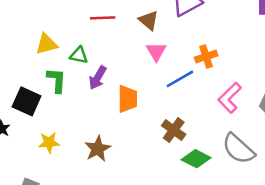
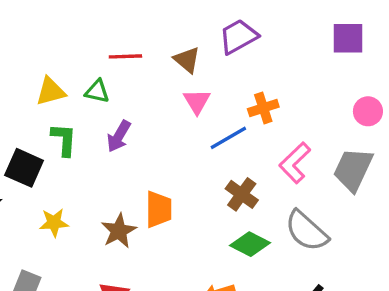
green triangle: (79, 55) -> (97, 91), moved
orange trapezoid: (128, 99) -> (159, 209), moved
brown cross: (174, 130) -> (242, 194), moved

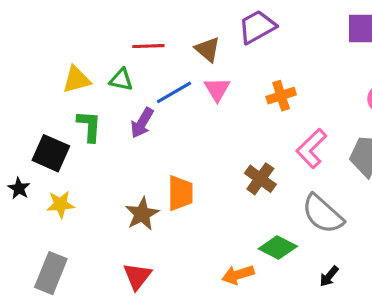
blue line: (228, 138) -> (174, 92), moved
yellow star: (54, 223) -> (60, 204), moved
green diamond: (250, 244) -> (278, 247), moved

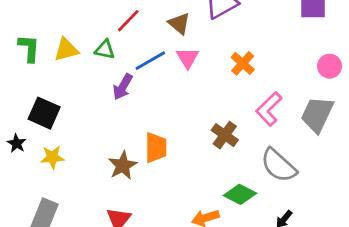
red line: (148, 46) -> (128, 21), turned -44
orange cross: (281, 96) -> (243, 63), turned -30
green L-shape: (89, 126) -> (29, 48), moved

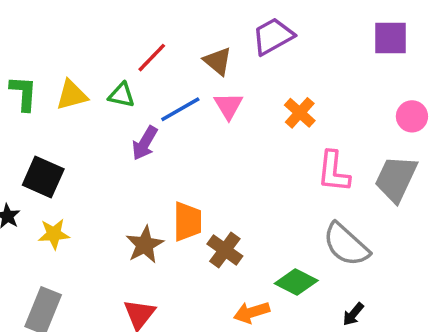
pink L-shape: (269, 109) -> (334, 172), turned -40
brown cross: (225, 135) -> (225, 250), moved

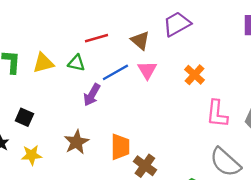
red line: (152, 58) -> (96, 38), turned 30
black square: (43, 177) -> (24, 117), size x0.7
brown star: (145, 245) -> (76, 142), moved

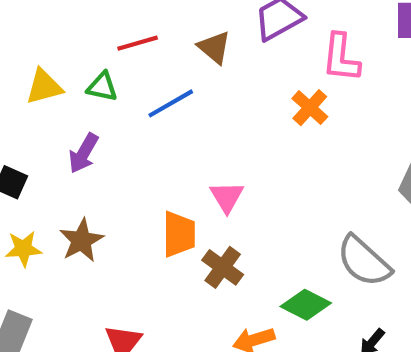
pink triangle: (147, 70) -> (227, 197), moved
purple arrow: (92, 95) -> (84, 153), moved
pink L-shape: (217, 114) -> (341, 58), moved
brown star: (76, 142) -> (81, 240), moved

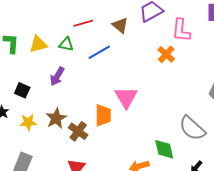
pink triangle: (227, 197) -> (126, 97), size x1.4
brown cross: (223, 267) -> (78, 131), moved
green diamond: (306, 305) -> (164, 149), turned 50

